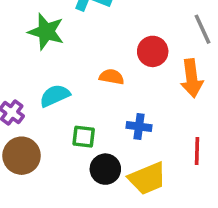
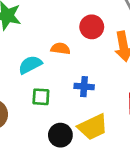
cyan semicircle: (55, 96) -> (30, 65), moved
black circle: (105, 169) -> (60, 135), moved

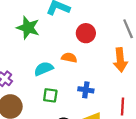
red circle: (92, 27) -> (86, 33), moved

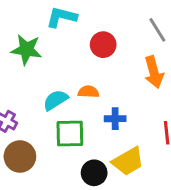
orange semicircle: (69, 58) -> (88, 92), moved
green square: (50, 95) -> (70, 133), size x1.5

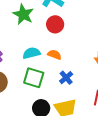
red circle: (103, 45) -> (55, 24), moved
blue cross: (115, 119) -> (66, 78), turned 32

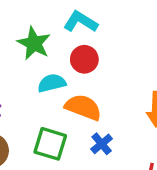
cyan semicircle: (31, 53) -> (52, 83), moved
orange semicircle: (54, 55) -> (83, 107), size x1.6

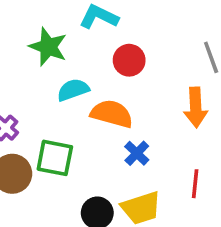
red circle: (84, 59) -> (129, 60), moved
green square: (50, 144) -> (55, 158), moved

